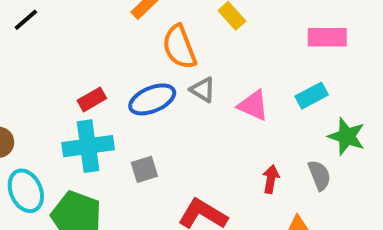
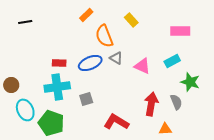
black line: (26, 20) -> (25, 22), turned 32
red rectangle: (92, 99) -> (59, 63), turned 32
red arrow: (271, 179) -> (151, 104), size x1.6

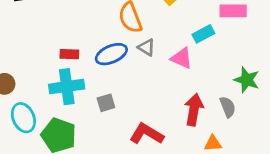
cyan rectangle: (172, 61) -> (203, 34), moved

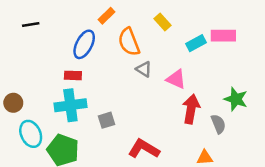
cyan rectangle: (203, 34) -> (196, 43), moved
blue ellipse: (111, 54) -> (84, 44), moved, turned -40
red arrow: (194, 110) -> (191, 109), moved

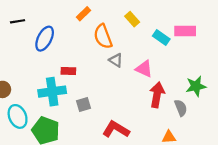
cyan rectangle: (196, 43) -> (161, 38), turned 63
blue ellipse: (84, 44) -> (45, 39), moved
red rectangle: (73, 75) -> (68, 71), moved
green star: (236, 99) -> (196, 86), turned -30

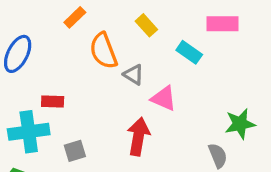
pink rectangle: (185, 31) -> (223, 24), moved
gray triangle: (116, 60) -> (134, 75), moved
red arrow: (157, 95) -> (138, 137), moved

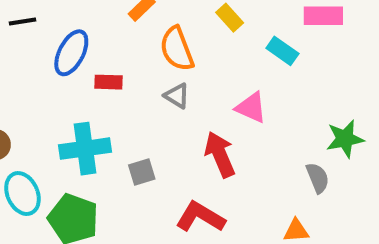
gray triangle: (134, 75) -> (177, 96), moved
red rectangle: (53, 102) -> (108, 82), moved
red arrow: (138, 137) -> (220, 154), turned -33

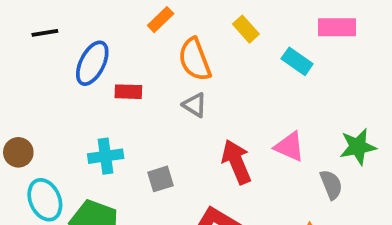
pink triangle: (251, 108) -> (290, 147), moved
cyan cross: (85, 149) -> (106, 156), size x0.7

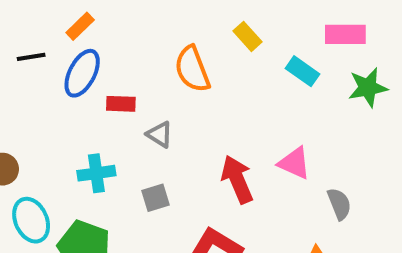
orange rectangle: (161, 20) -> (80, 26), moved
black line: (45, 33) -> (31, 57), moved
gray triangle: (195, 105) -> (160, 134), moved
green star: (358, 147) -> (368, 88), moved

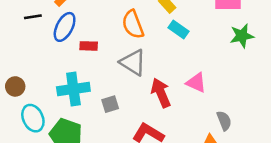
cyan rectangle: (303, 71) -> (179, 29), moved
gray triangle: (160, 134) -> (133, 62), moved, size x1.6
cyan cross: (96, 173) -> (73, 89), size x1.4
gray semicircle: (339, 204) -> (224, 121), moved

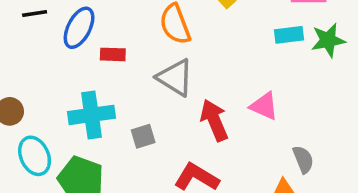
cyan rectangle: (179, 29) -> (289, 35), moved, turned -42

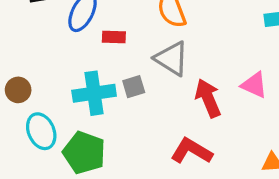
gray square: (143, 136) -> (134, 87), moved

